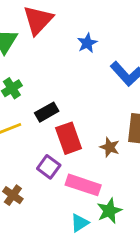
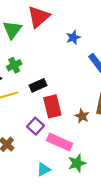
cyan triangle: (80, 223) -> (43, 169), moved

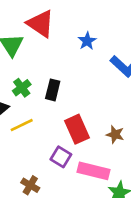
red triangle: (39, 17) -> (41, 24), turned -35
black rectangle: (38, 85) -> (53, 90), moved, turned -42

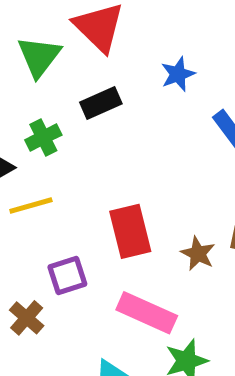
black rectangle: (53, 90) -> (101, 103), moved, turned 42
purple square: (61, 157) -> (67, 275), moved, turned 30

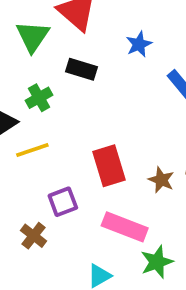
black rectangle: (101, 103) -> (81, 69), turned 44

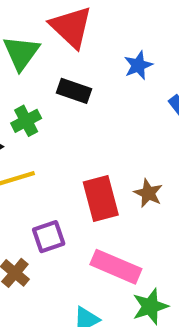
brown star: (161, 180) -> (148, 193), moved

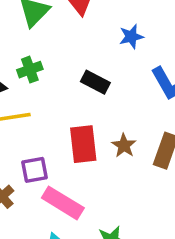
black rectangle: (74, 91) -> (95, 82), moved
pink rectangle: (116, 267) -> (63, 203), moved

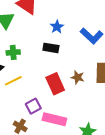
blue star: (131, 37) -> (57, 27), moved
green cross: (30, 70) -> (13, 52), turned 32

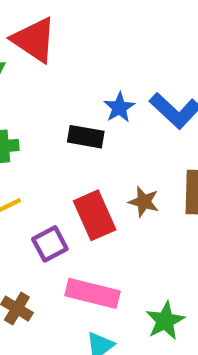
blue star: (57, 27) -> (119, 108), moved
purple square: (33, 106) -> (50, 244), moved

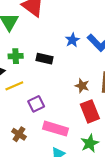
black rectangle: (86, 137) -> (45, 59), moved
red rectangle: (95, 215) -> (90, 111), moved

